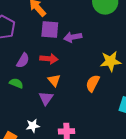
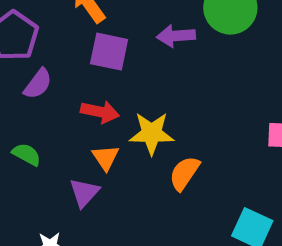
purple arrow: (73, 37) -> (176, 36), moved
purple semicircle: (23, 60) -> (38, 84), moved
yellow star: (110, 61) -> (152, 133), moved

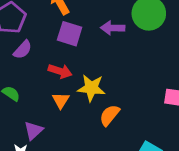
purple triangle: (84, 193) -> (33, 131), moved

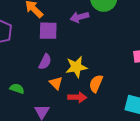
purple semicircle: (23, 50) -> (45, 62), moved
red arrow: (60, 71) -> (77, 97), moved

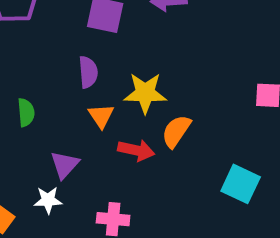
purple semicircle: (45, 62) -> (88, 72), turned -42
green semicircle: (17, 89) -> (26, 112), turned 56

